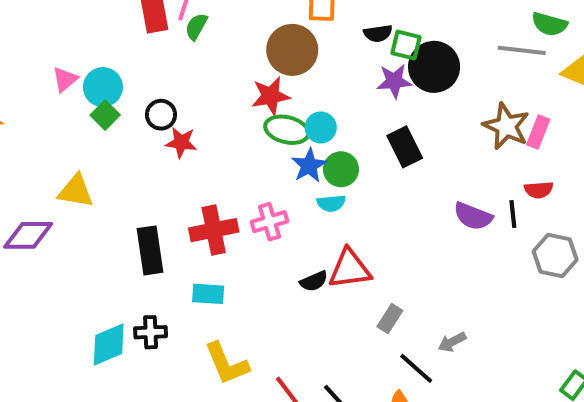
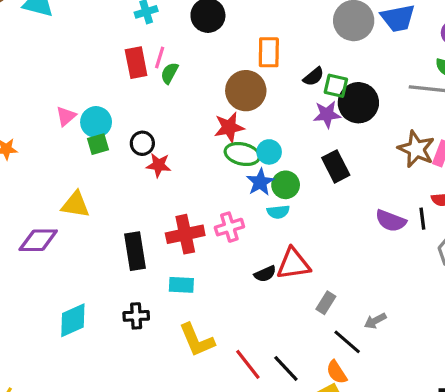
black semicircle: (378, 33) -> (314, 77), turned -30
green square: (105, 115) -> (98, 144), turned 30
cyan diamond: (109, 344) -> (73, 320), moved

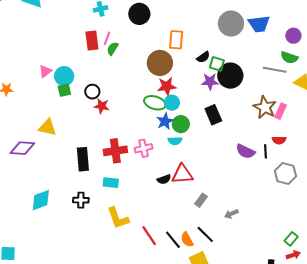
red star: (229, 127) -> (167, 86), moved
black line: (347, 342) -> (205, 234), moved
orange semicircle: (337, 372) -> (187, 240), moved

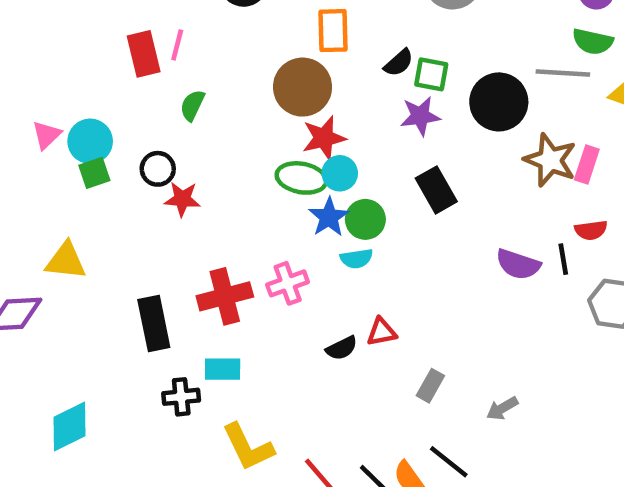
green semicircle: (113, 49) -> (192, 105), moved
black circle: (230, 76) -> (499, 102), moved
red triangle: (182, 174) -> (382, 332), size x0.6
black cross: (81, 200) -> (181, 397), moved

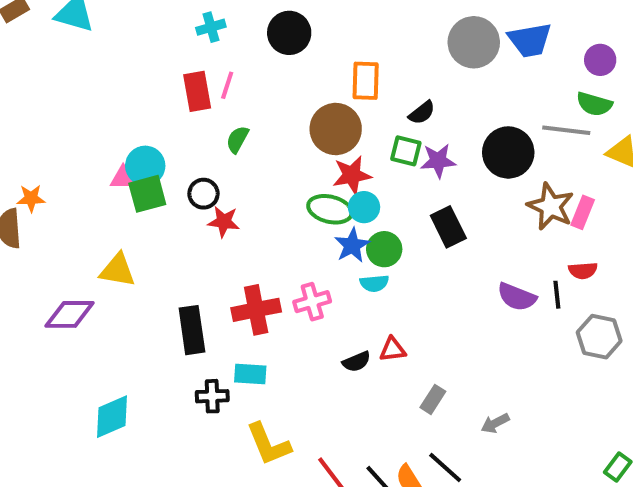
green square: (431, 74) -> (406, 151), moved
pink triangle: (47, 135) -> (123, 178), moved, turned 40
green square: (94, 173) -> (147, 194), size x1.4

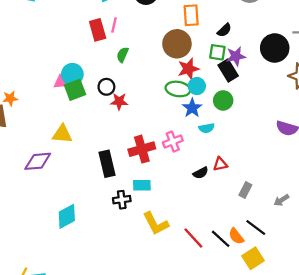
black rectangle: (448, 227) -> (228, 71), moved
green circle: (384, 249) -> (223, 100), moved

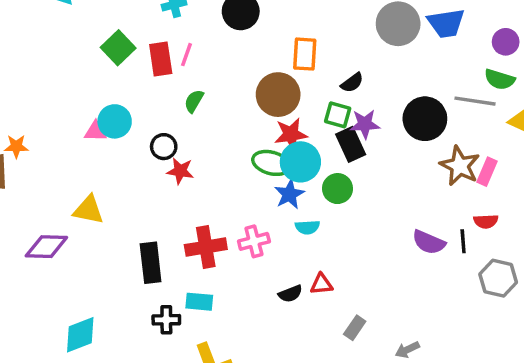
cyan circle: (197, 86) -> (300, 162), size x1.5
green square: (75, 90) -> (118, 48), moved, turned -30

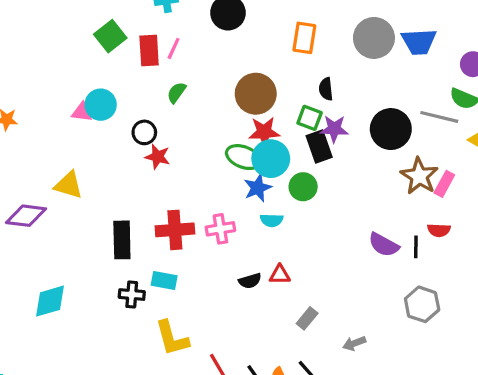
orange rectangle: (305, 54) -> (304, 38), moved
black semicircle: (352, 83) -> (326, 89), turned 115
gray hexagon: (498, 278) -> (422, 304), moved

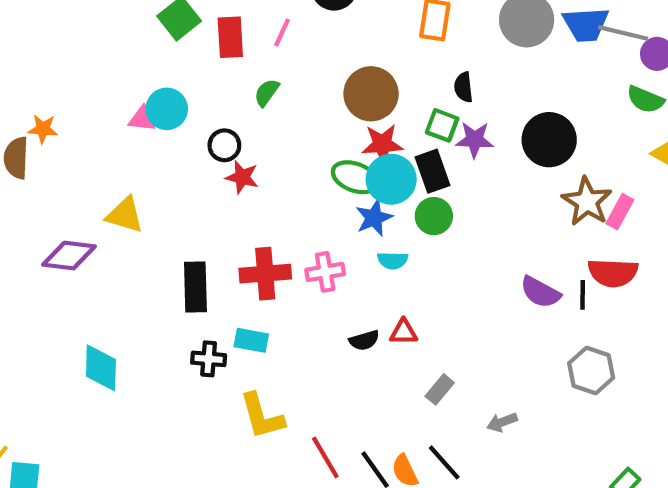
pink line: (174, 48) -> (282, 32), moved
gray line: (439, 117) -> (623, 33), moved
black rectangle: (319, 147) -> (433, 171), moved
red semicircle: (439, 230) -> (613, 273), size x1.6
cyan diamond: (50, 301) -> (101, 368), turned -72

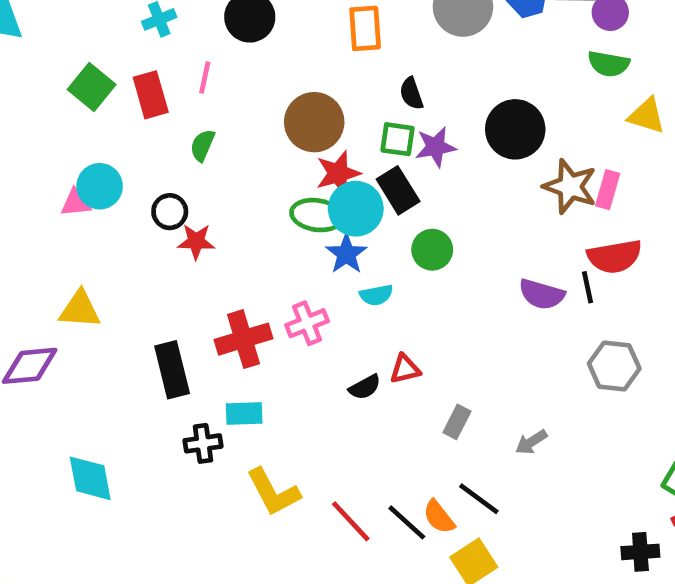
green circle: (434, 216) -> (432, 250), moved

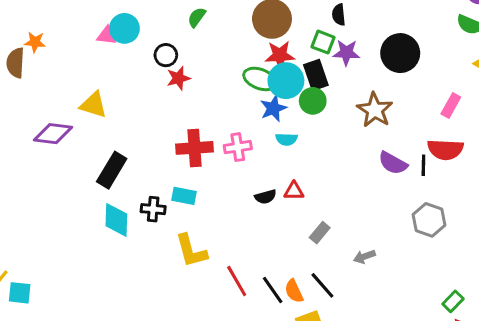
brown star: (570, 187) -> (375, 110), moved
red star: (196, 241) -> (178, 78), turned -30
green circle: (432, 250) -> (313, 101), moved
black rectangle: (172, 370) -> (112, 170), moved, turned 32
cyan diamond: (90, 478) -> (116, 220), moved

